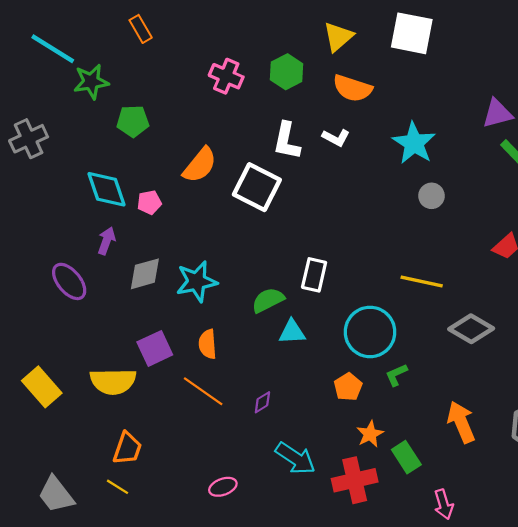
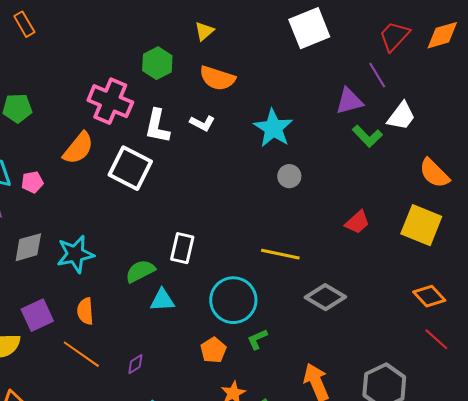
white square: (412, 33) -> (309, 28), moved, turned -33
yellow triangle: (338, 37) -> (204, 31), size x0.7
pink cross: (226, 76) -> (110, 101), moved, size x1.4

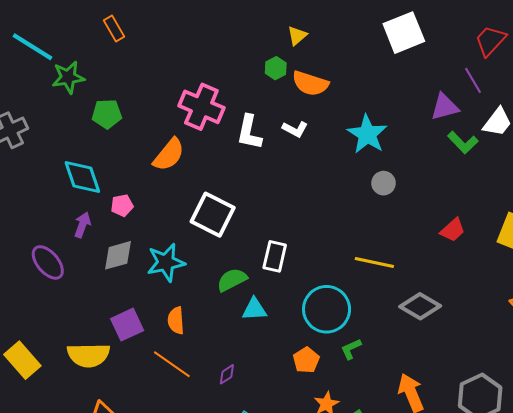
green hexagon: (157, 63) -> (276, 68), moved, size x0.7
white square: (130, 168) -> (213, 215), moved
pink pentagon: (32, 182) -> (122, 205), moved

